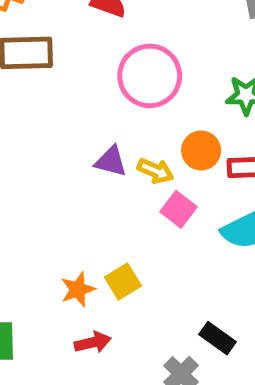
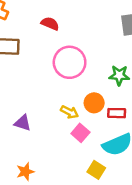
purple triangle: (111, 161) -> (23, 123), moved
yellow square: (123, 282) -> (96, 170), moved, turned -30

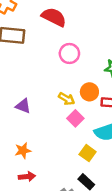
red semicircle: (50, 24) -> (54, 17), size x1.5
pink circle: (70, 62) -> (69, 53), size x0.7

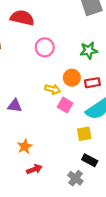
yellow square: (88, 153) -> (84, 134), turned -32

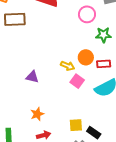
pink circle: (45, 47) -> (87, 14), moved
yellow square: (84, 134) -> (76, 125), moved

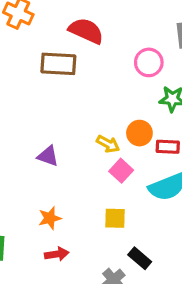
brown rectangle: (15, 19) -> (58, 64), moved
yellow square: (76, 125) -> (115, 218), moved

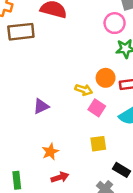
pink circle: (149, 62) -> (115, 23), moved
brown rectangle: (58, 64) -> (21, 32), moved
purple triangle: (48, 156) -> (41, 106), turned -35

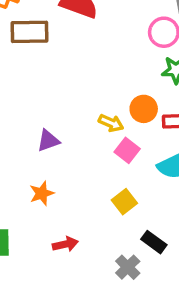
yellow square: (98, 144) -> (124, 202), turned -35
orange star: (50, 152) -> (42, 193), moved

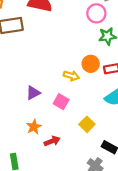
pink square: (127, 150) -> (61, 102), moved
red arrow: (65, 244) -> (52, 141), moved

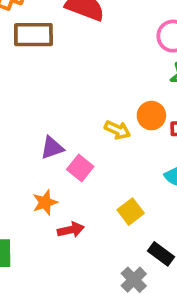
pink square: (61, 102) -> (80, 168), moved

